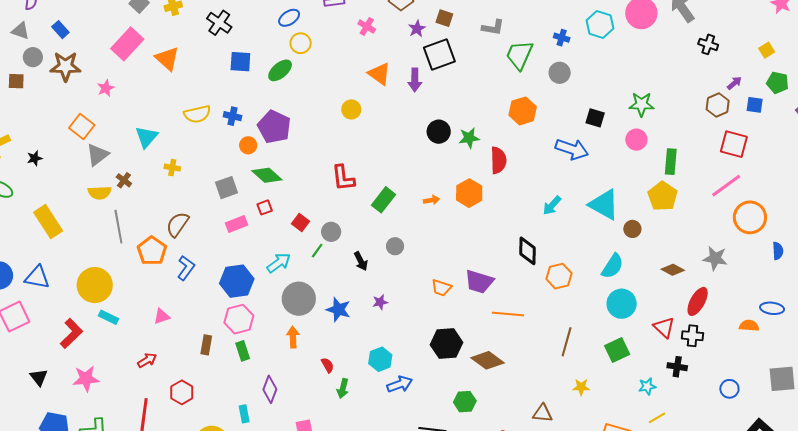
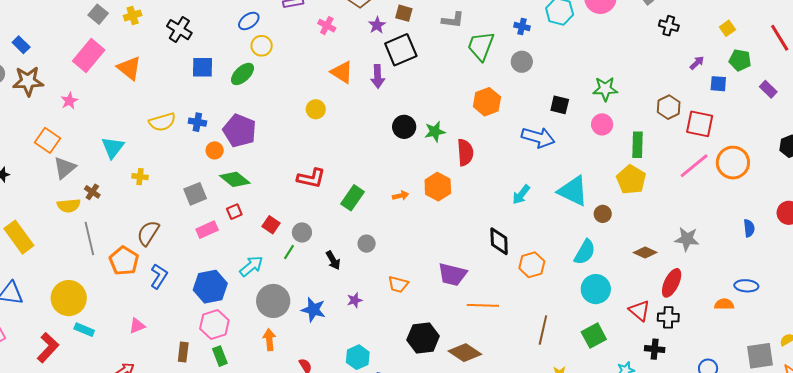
brown hexagon: (718, 105) -> (669, 107), moved
red L-shape: (343, 178) -> (311, 178), turned -68
orange circle: (750, 217) -> (733, 163), moved
orange trapezoid: (441, 288) -> (398, 284), moved

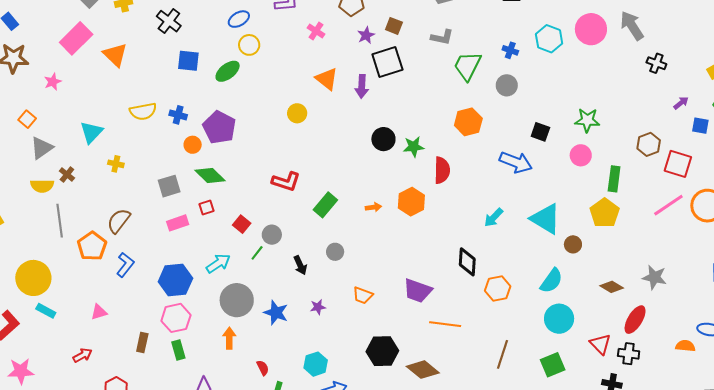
orange square: (48, 140) -> (27, 119), size x0.7

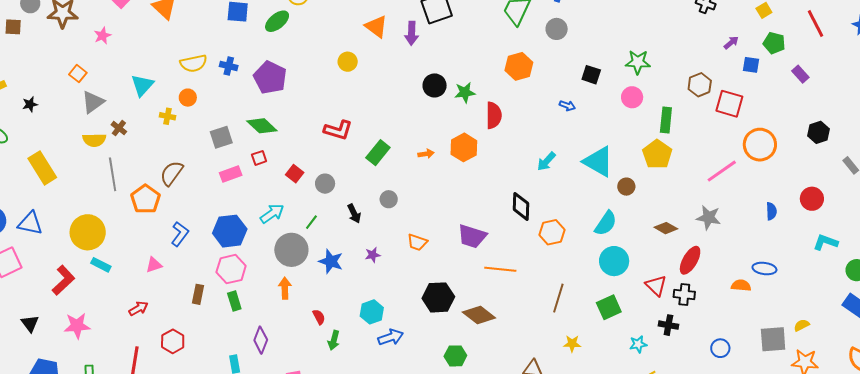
orange circle: (193, 145) -> (188, 98), moved
blue arrow: (516, 162) -> (567, 106), size x0.5
pink line: (668, 205) -> (722, 171), moved
green line: (257, 253) -> (311, 222), moved
blue L-shape: (125, 265) -> (180, 234), moved

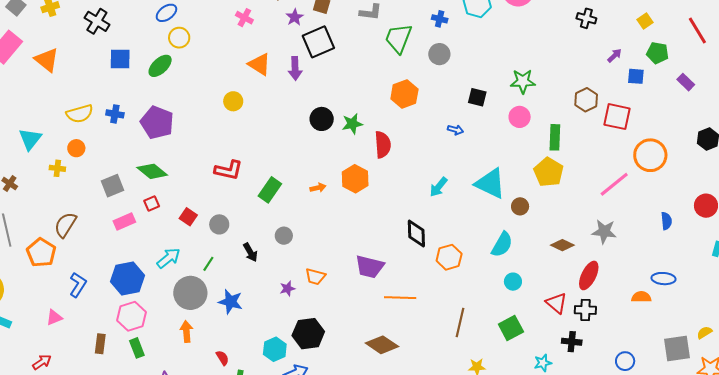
purple star: (373, 255) -> (287, 289), moved
cyan circle: (614, 261) -> (513, 282), size x0.6
black hexagon: (438, 297) -> (308, 334), moved

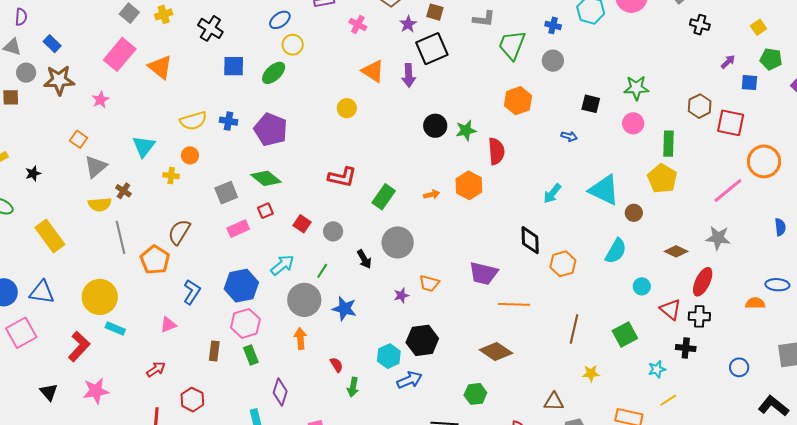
gray circle: (284, 236) -> (398, 242), size x1.8
cyan circle: (513, 282) -> (642, 286), moved

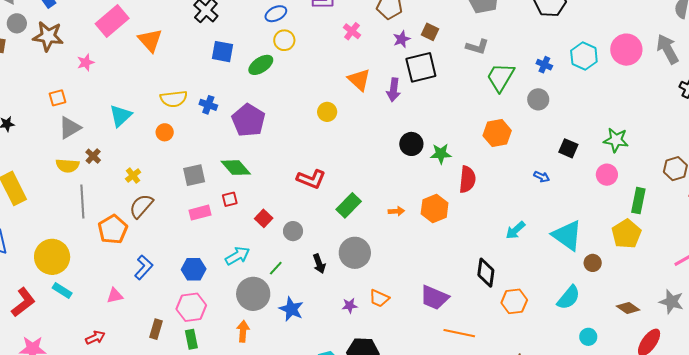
orange square: (79, 139) -> (57, 98), turned 30
yellow cross: (171, 176) -> (133, 176), moved, turned 35
blue hexagon: (241, 286) -> (194, 269), size x0.7

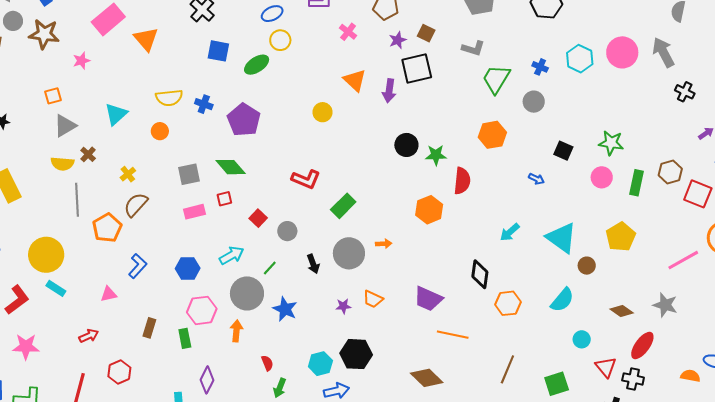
green rectangle: (638, 201) -> (636, 183), moved
orange arrow: (396, 211) -> (384, 244), moved
pink hexagon: (191, 307) -> (202, 310), moved

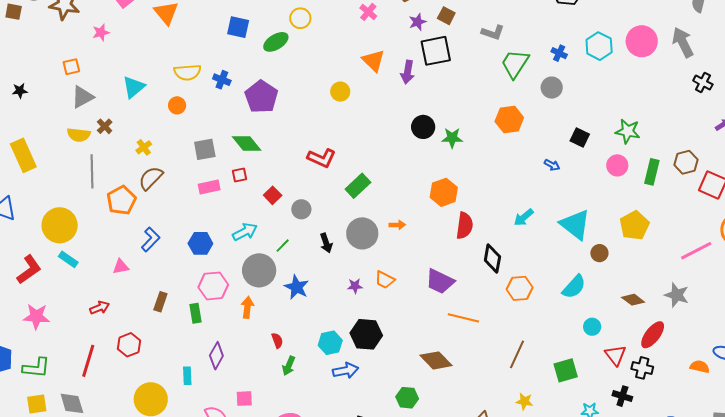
red semicircle: (462, 181) -> (465, 226), moved

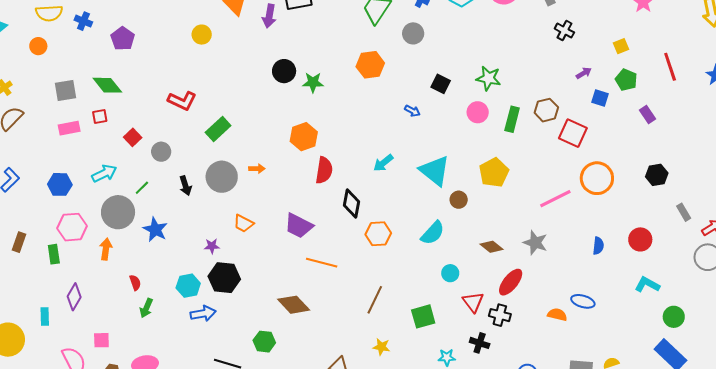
purple pentagon: (261, 97) -> (123, 39), size x0.7
purple star: (355, 286) -> (212, 246), moved

